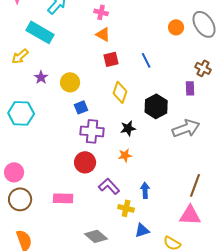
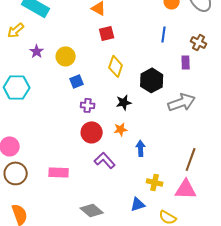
blue line: (146, 60) -> (164, 34), moved, turned 35
purple cross: (92, 131) -> (88, 105), size x0.6
red circle: (85, 162) -> (92, 132), moved
blue arrow: (145, 190) -> (141, 148), moved
yellow cross: (126, 208) -> (155, 182), moved

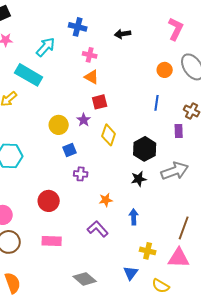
purple star: (37, 51) -> (84, 120), moved
black star: (124, 102) -> (139, 179), moved
orange star: (121, 129) -> (106, 200), moved
red circle: (92, 132) -> (49, 201), moved
blue triangle: (138, 204) -> (131, 273), turned -35

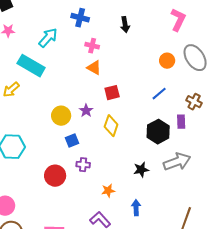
black arrow: (123, 34) -> (125, 25), turned -91
red square: (100, 102) -> (112, 93), moved
blue line: (157, 103) -> (159, 94), turned 42
black hexagon: (145, 149) -> (158, 132), moved
red circle: (49, 201) -> (55, 176), moved

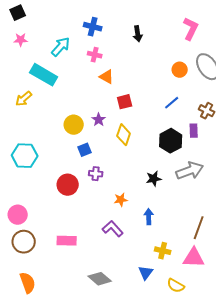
pink cross: (92, 46) -> (95, 55), moved

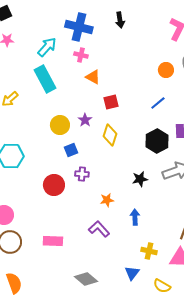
blue cross: (93, 27) -> (79, 27), size x1.5
black arrow: (138, 34) -> (120, 20), moved
cyan rectangle: (44, 75) -> (45, 79), moved, turned 32

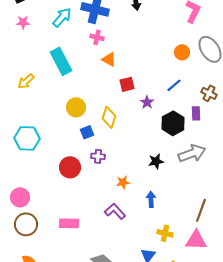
cyan arrow: (47, 47) -> (62, 17), moved
purple star: (85, 120) -> (147, 102), moved
yellow diamond: (110, 135) -> (109, 117), moved

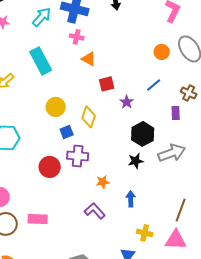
black hexagon: (173, 123) -> (143, 134), moved
purple cross: (98, 156) -> (78, 156), size x1.5
pink rectangle: (69, 223) -> (38, 219), moved

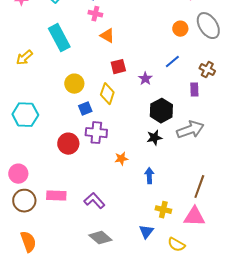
red square: (107, 84) -> (118, 67), moved
purple L-shape: (95, 211) -> (94, 201), moved

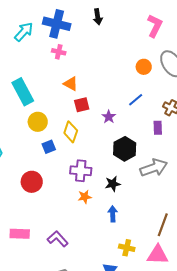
orange triangle: (107, 36) -> (71, 84), moved
cyan rectangle: (59, 38) -> (23, 92), moved
purple cross: (96, 133) -> (81, 171), moved
black star: (154, 138) -> (113, 184), moved

